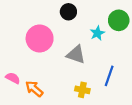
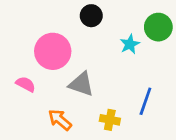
gray triangle: (76, 55) -> (81, 84), moved
pink semicircle: (13, 78) -> (26, 84), moved
orange arrow: (34, 89) -> (60, 120), moved

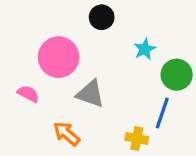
green circle: (158, 27) -> (177, 75), moved
yellow cross: (110, 120) -> (137, 138), moved

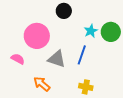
green circle: (177, 75) -> (111, 32), moved
blue line: (162, 113) -> (82, 55), moved

